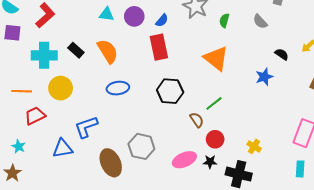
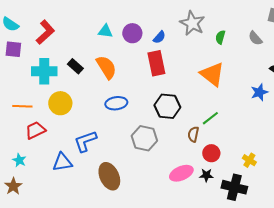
brown semicircle: (197, 120) -> (193, 134), turned -133
gray hexagon: (141, 146) -> (144, 138), moved

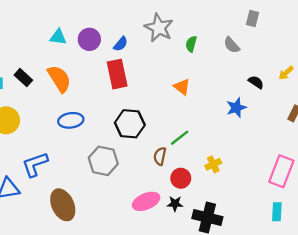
orange triangle: (212, 74) -> (182, 87), size x0.6
yellow cross: (249, 160) -> (213, 164), moved, turned 32

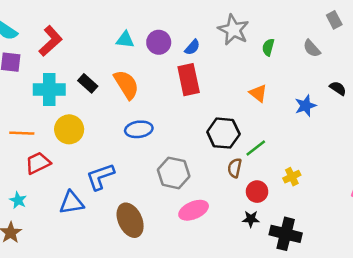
gray rectangle: (253, 19) -> (334, 20), turned -42
blue star: (236, 108) -> (306, 106), moved
black hexagon: (130, 124) -> (223, 133), moved
pink ellipse: (146, 201) -> (194, 210), moved

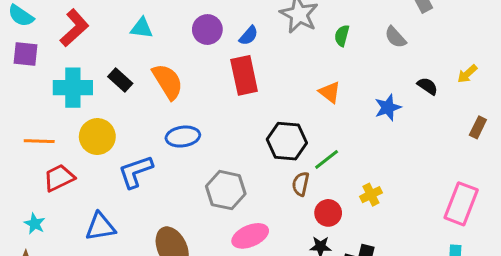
cyan triangle: (125, 40) -> (142, 28), moved
blue L-shape: (100, 177) -> (136, 172), moved

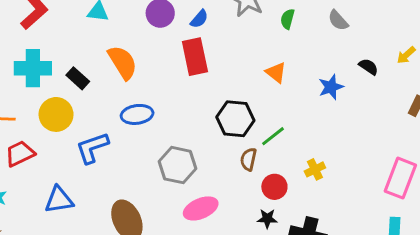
black rectangle: (120, 80) -> (78, 78), moved

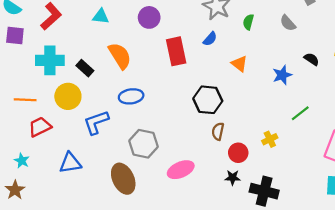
blue semicircle: (199, 19) -> (210, 39), moved
green line: (273, 136) -> (300, 113), moved
gray hexagon: (178, 165) -> (144, 144), moved

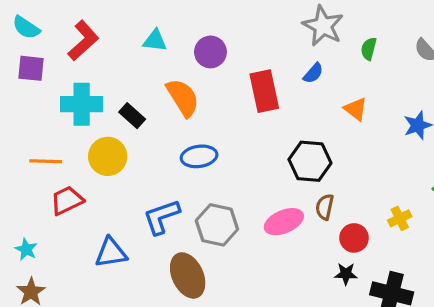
purple circle: (149, 17) -> (210, 52), moved
blue L-shape: (96, 122) -> (162, 217), moved
cyan star: (22, 161) -> (26, 249), moved
pink ellipse: (181, 170) -> (284, 222), moved

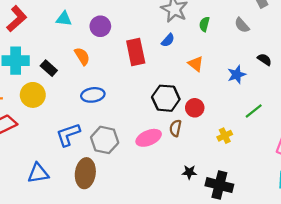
orange semicircle: (183, 98) -> (82, 56), size x0.7
red circle: (354, 238) -> (195, 108), moved
blue triangle: (111, 253) -> (38, 173), moved
brown ellipse: (188, 275) -> (85, 173), turned 32

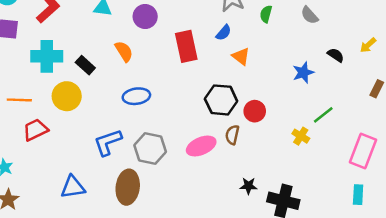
orange triangle: (196, 64) -> (241, 56), moved
yellow cross: (225, 136) -> (301, 136), moved, turned -32

